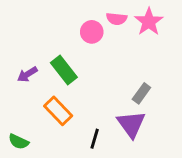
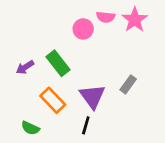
purple triangle: (131, 124) -> (92, 96), moved
green semicircle: (19, 142) -> (30, 128), moved

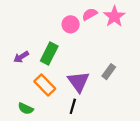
pink semicircle: (106, 17) -> (90, 14), turned 144
green rectangle: (58, 63) -> (49, 54), turned 65

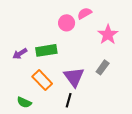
pink star: (114, 17) -> (108, 35), moved
green rectangle: (49, 54) -> (46, 50), turned 54

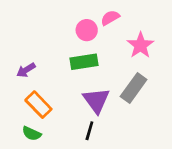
green rectangle: (46, 50) -> (84, 62), moved
gray rectangle: (103, 67) -> (134, 88), size x1.5
orange rectangle: (42, 80) -> (38, 105), moved

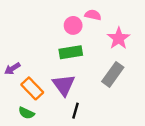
pink semicircle: (110, 18) -> (93, 15), turned 42
purple arrow: (26, 70) -> (12, 69), moved
purple triangle: (96, 100) -> (64, 85), moved

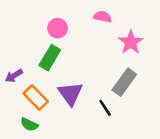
pink circle: (73, 25) -> (58, 28), moved
green rectangle: (71, 52) -> (50, 58), moved, turned -50
black line: (75, 111) -> (105, 108), moved, turned -49

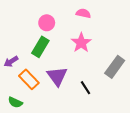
pink star: (131, 42) -> (81, 43), moved
gray rectangle: (124, 82) -> (115, 67), moved
green semicircle: (29, 124) -> (15, 102), moved

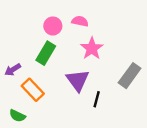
pink semicircle: (83, 13) -> (80, 21), moved
purple triangle: (57, 76) -> (78, 80), moved
black line: (85, 88) -> (97, 99), turned 48

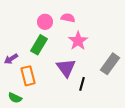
orange rectangle: (33, 90) -> (28, 76), turned 30

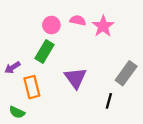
pink star: (78, 41) -> (103, 26), moved
black line: (82, 84) -> (109, 101), moved

